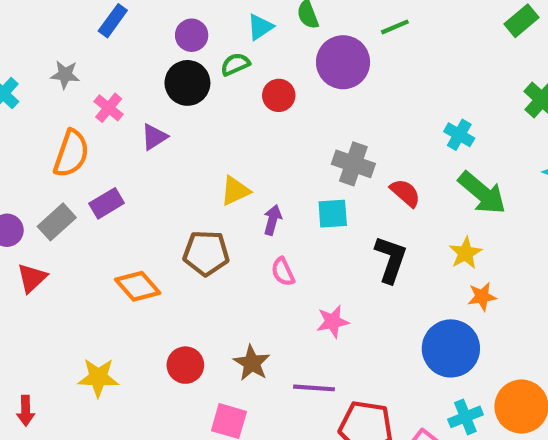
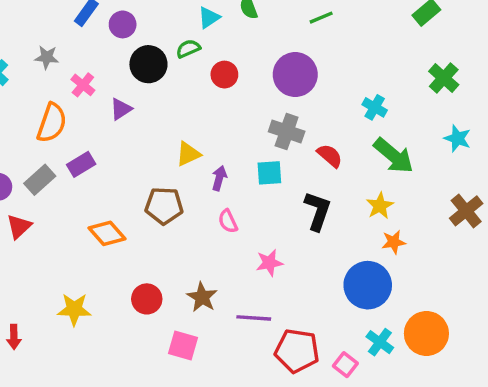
purple circle: (192, 35) -> (123, 24), moved
purple circle: (343, 62) -> (295, 75), moved
cyan cross: (465, 417) -> (380, 342), turned -32

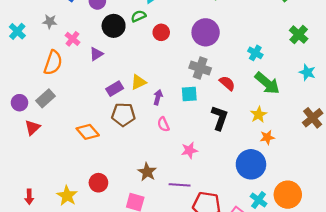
purple rectangle: (81, 164) -> (115, 89), moved
red circle: (147, 299) -> (98, 183), moved
yellow star: (74, 309) -> (67, 196), moved, turned 30

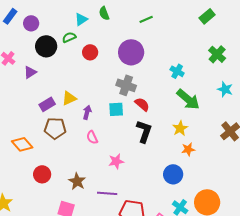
red semicircle: (227, 83) -> (142, 104), moved
blue circle: (251, 164) -> (173, 174), size x0.7
red circle: (98, 183) -> (42, 174), moved

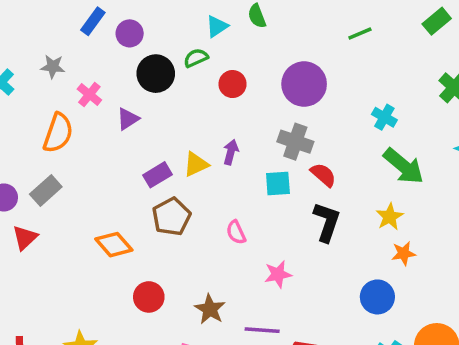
green line: (146, 19) -> (360, 33), moved
purple arrow: (87, 112) -> (231, 152), moved
brown pentagon: (55, 128) -> (171, 217), turned -30

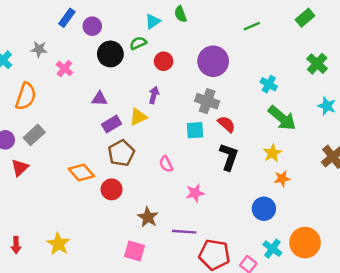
purple triangle: (128, 119) -> (99, 99), moved, turned 35
orange semicircle: (58, 133) -> (26, 96), moved
purple arrow: (231, 152) -> (154, 95), moved
red circle: (149, 297) -> (112, 189), moved

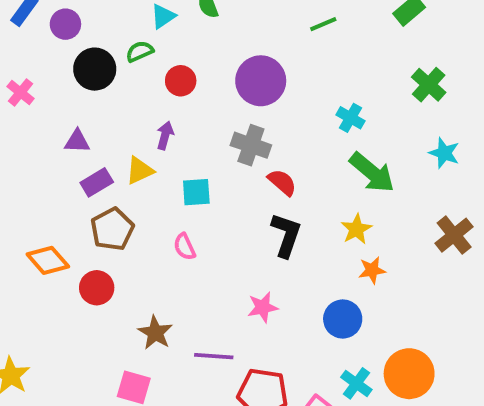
cyan square: (195, 130) -> (196, 192), moved
pink star: (195, 193) -> (263, 307), moved

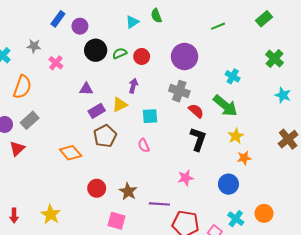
green semicircle: (140, 51) -> (120, 53), moved
green arrow: (372, 173) -> (225, 106), moved
red circle: (97, 288) -> (97, 188), moved
orange circle: (409, 374) -> (264, 213), size x0.7

